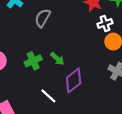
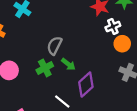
gray semicircle: (43, 18) -> (54, 46), moved

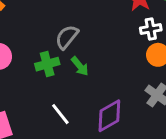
purple diamond: (86, 85) -> (109, 116), moved

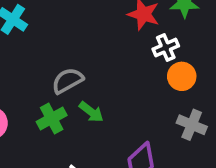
gray semicircle: (67, 37) -> (68, 81), turned 35

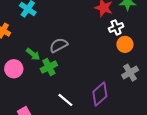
green arrow: (91, 112) -> (33, 54), moved
gray cross: (192, 125) -> (130, 73), turned 35

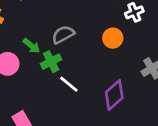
orange circle: (125, 44) -> (113, 38), moved
white line: (65, 100) -> (69, 84), moved

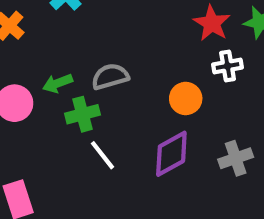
green arrow: (31, 46) -> (58, 83), turned 108
purple diamond: (114, 95) -> (171, 154), moved

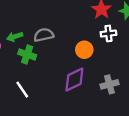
green cross: (82, 114) -> (27, 54), turned 30
white line: (103, 155) -> (22, 90), moved

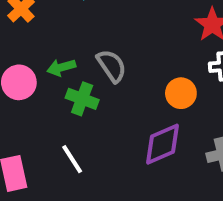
gray semicircle: (44, 35) -> (112, 66), turned 66

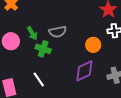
gray semicircle: (112, 66) -> (58, 32), turned 114
green arrow: (61, 67) -> (32, 33), turned -104

